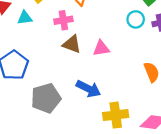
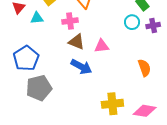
blue arrow: (88, 89) -> (81, 67), moved
gray pentagon: (46, 98) -> (39, 88), moved

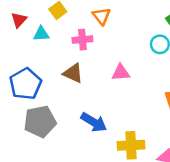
brown triangle: (77, 42) -> (73, 73), moved
blue arrow: (81, 67) -> (94, 122), moved

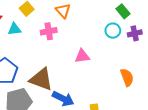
brown triangle: (73, 73) -> (41, 79), moved, size x1.4

